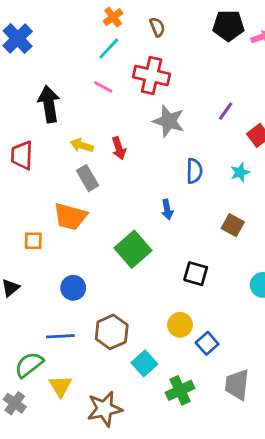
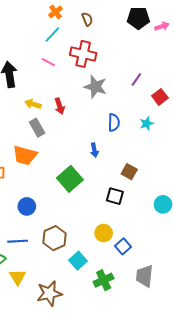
brown square: (233, 225) -> (129, 172), moved

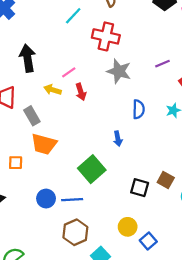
pink line: (48, 62) -> (69, 72), moved, turned -64
purple line: (136, 80) -> (162, 64), turned 32
gray rectangle: (37, 128) -> (32, 116), moved
brown square: (129, 172) -> (166, 180), moved
blue line: (18, 241) -> (72, 200), moved

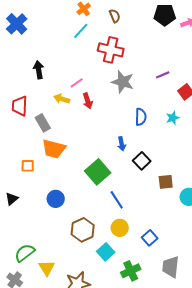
black arrow: (28, 58) -> (39, 70), size x0.7
brown square: (166, 180) -> (166, 182), turned -35
black square: (140, 188) -> (142, 161), moved, turned 30
blue line: (72, 200) -> (117, 200), moved, turned 60
yellow circle: (128, 227) -> (120, 228), moved

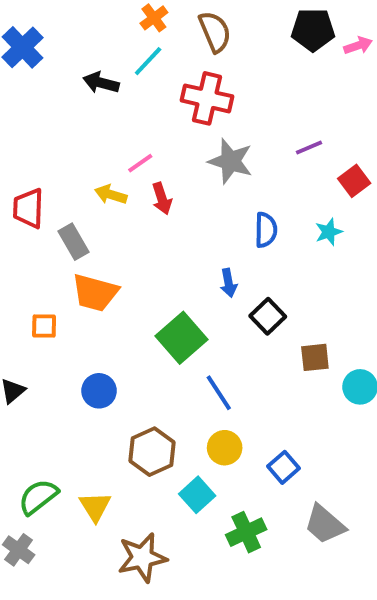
brown semicircle: (115, 16) -> (215, 32), size x1.5
black arrow: (39, 70) -> (101, 83), moved, turned -66
gray trapezoid: (171, 267) -> (325, 524), turned -55
yellow triangle: (47, 268) -> (95, 507), moved

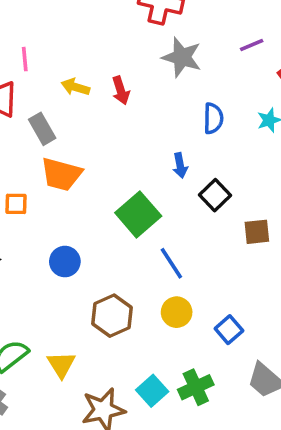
pink line: (140, 163) -> (25, 59), moved, turned -60
cyan square: (197, 495) -> (152, 391), moved

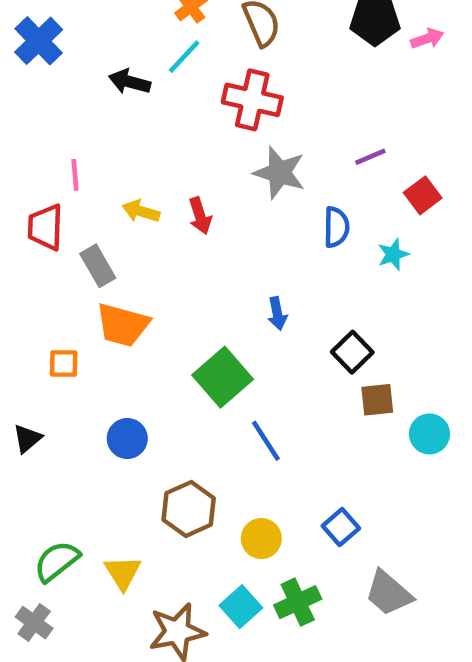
blue semicircle: (213, 118) -> (336, 227), moved
black square: (215, 195) -> (352, 352), moved
yellow circle: (177, 312) -> (261, 538), moved

